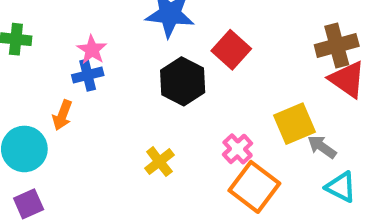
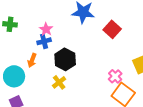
black hexagon: (183, 81) -> (65, 59), moved
yellow cross: (159, 162) -> (59, 82), moved

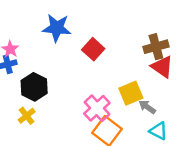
pink cross: (115, 76) -> (97, 108), size x1.5

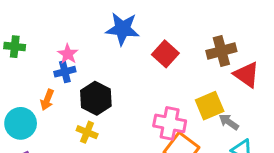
brown cross: (156, 47) -> (221, 51), moved
pink cross: (97, 108) -> (170, 123), turned -36
yellow cross: (27, 116) -> (87, 132), turned -30

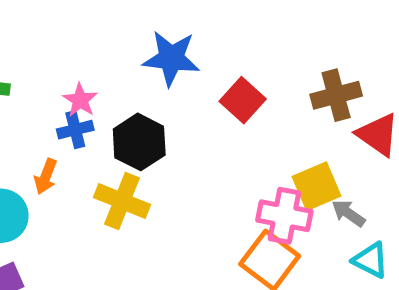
black hexagon: (96, 98) -> (139, 142), moved
pink cross: (170, 123) -> (284, 216), moved
yellow cross: (87, 132) -> (122, 201), moved, size x1.5

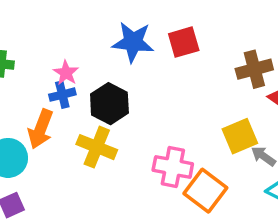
red square: (243, 100) -> (184, 42), moved, turned 32
orange arrow: (46, 176) -> (41, 129), size x1.5
pink cross: (284, 216) -> (173, 167), moved

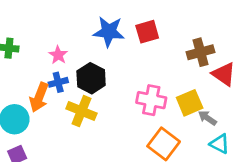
blue cross: (62, 95) -> (58, 82), moved
pink cross: (173, 167) -> (151, 100), moved

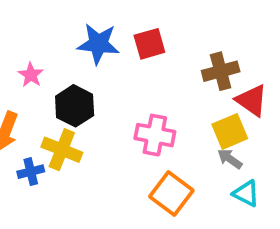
blue cross: (58, 82) -> (31, 172), moved
yellow square: (190, 103) -> (230, 131), moved

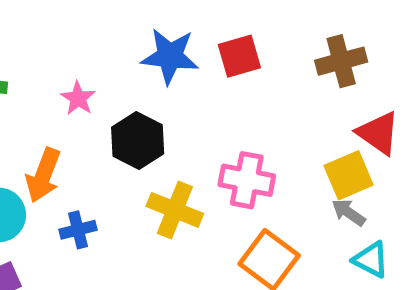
brown cross: (221, 71) -> (341, 61), moved
yellow cross: (62, 150) -> (175, 210), moved

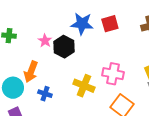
black hexagon: (138, 141) -> (64, 47), moved
blue cross: (78, 230) -> (45, 94), turned 32

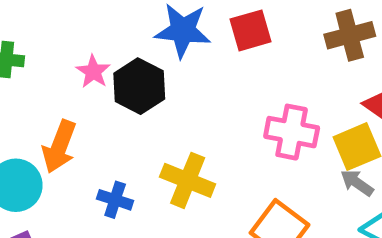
pink cross: (113, 74) -> (292, 132), moved
blue cross: (45, 94) -> (115, 200), moved

